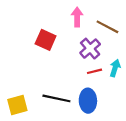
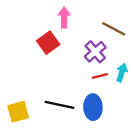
pink arrow: (77, 17) -> (64, 17), moved
red square: (46, 40) -> (48, 43), turned 30

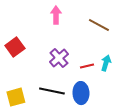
red square: (48, 43) -> (15, 47), moved
purple cross: (95, 52) -> (59, 58), moved

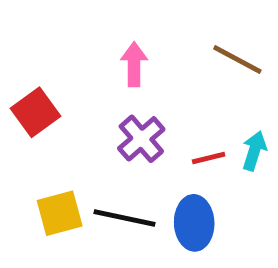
pink arrow: (56, 15) -> (134, 64), moved
yellow square: (16, 97) -> (60, 213), moved

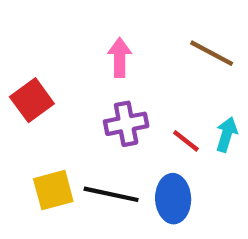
purple cross: (141, 139) -> (126, 124), turned 30
red line: (209, 158) -> (186, 141), turned 52

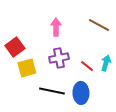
yellow square: (53, 190) -> (27, 68), moved

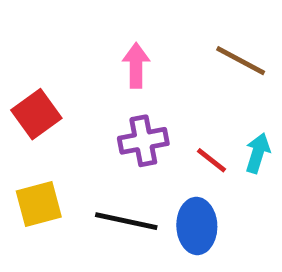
yellow square: (27, 68) -> (39, 204), moved

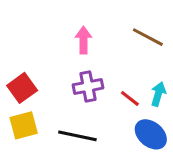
red square: (36, 114) -> (22, 88), moved
blue ellipse: (197, 226) -> (151, 134), moved, turned -48

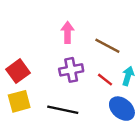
brown line: (148, 37) -> (107, 46), moved

